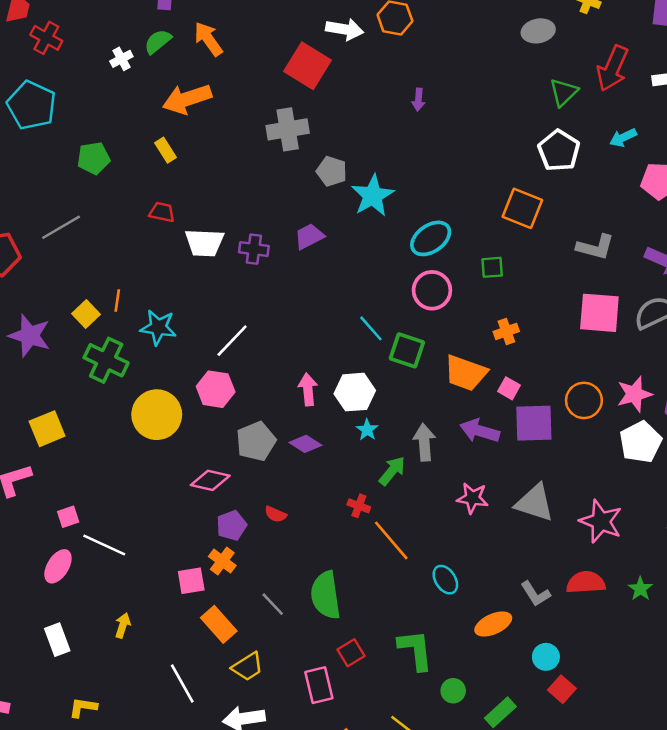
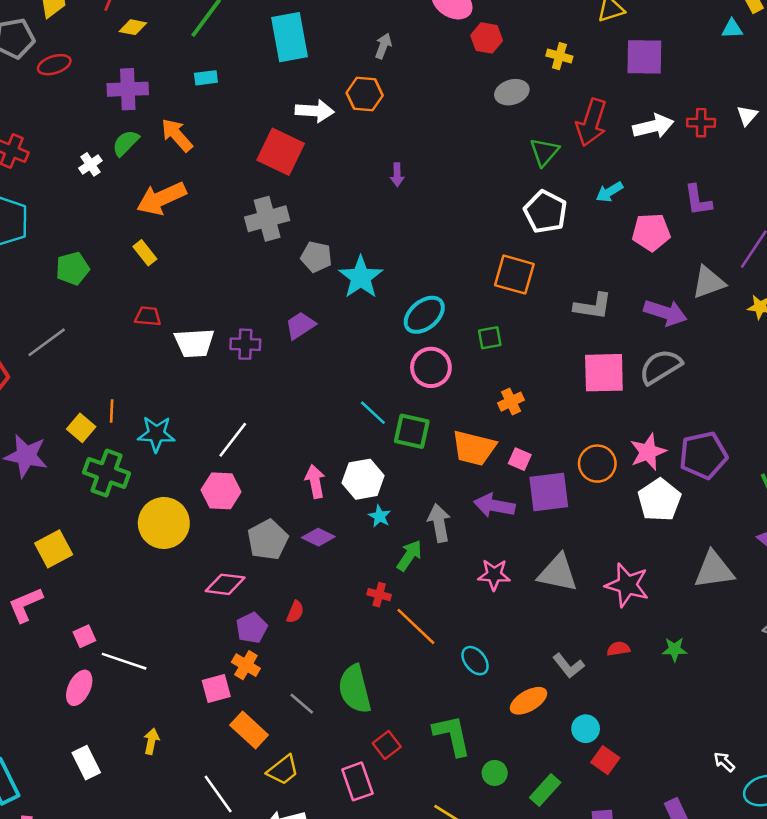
red semicircle: (276, 514) -> (295, 612), turned -85
red semicircle: (586, 583) -> (618, 649), size x0.6
green star: (640, 589) -> (675, 649), turned -30

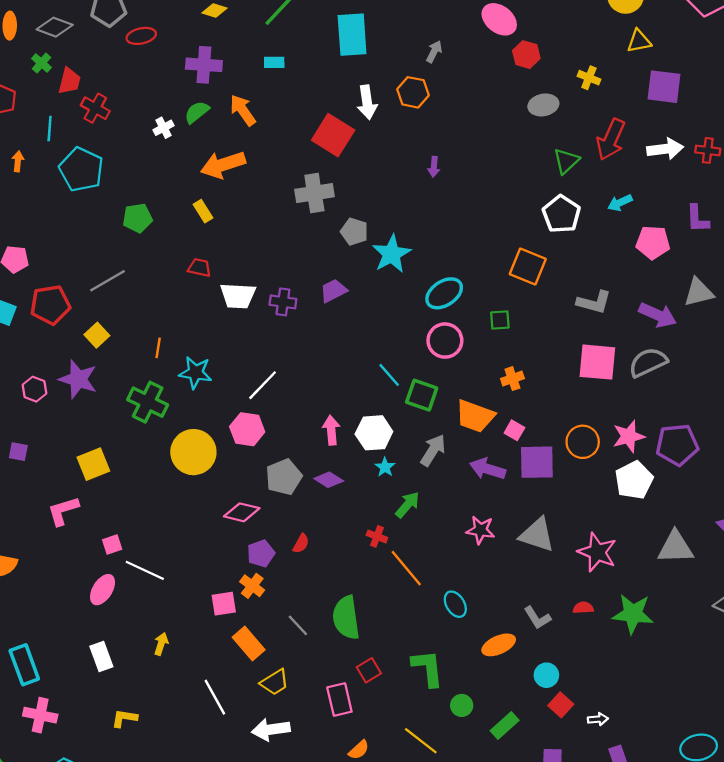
white arrow: (315, 111) -> (367, 102), turned 72
yellow square: (81, 428) -> (97, 335), moved
gray arrow: (439, 523) -> (433, 450), moved, turned 36
green star: (675, 649) -> (633, 614), size x1.8
white arrow: (724, 762) -> (598, 719), moved, turned 126

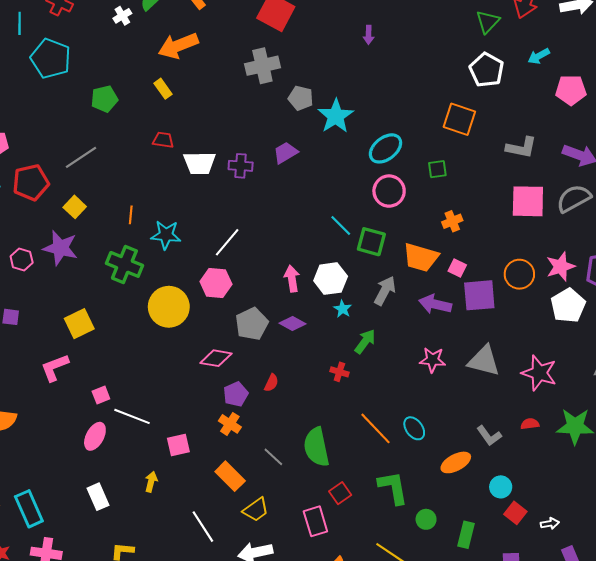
orange line: (406, 568) -> (376, 428), moved
pink square: (224, 604) -> (178, 445), moved
green rectangle: (505, 725) -> (466, 535), turned -30

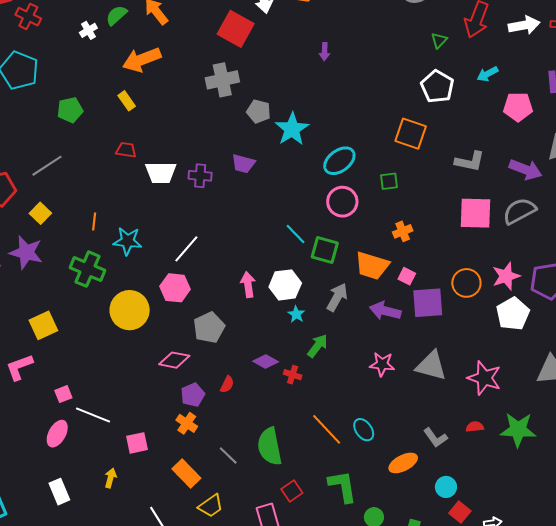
green triangle: (488, 22) -> (439, 40), size x0.7
purple trapezoid: (285, 153) -> (243, 164), turned -135
purple diamond: (293, 324) -> (266, 362), moved

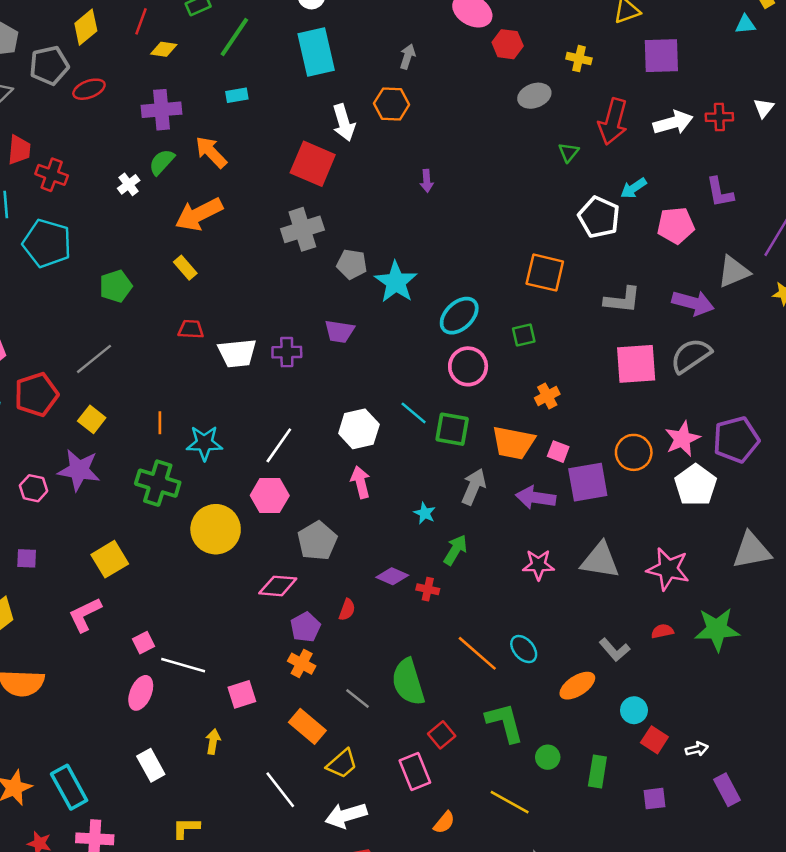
white pentagon: (437, 87) -> (599, 217), moved
white hexagon: (285, 285) -> (359, 429), moved

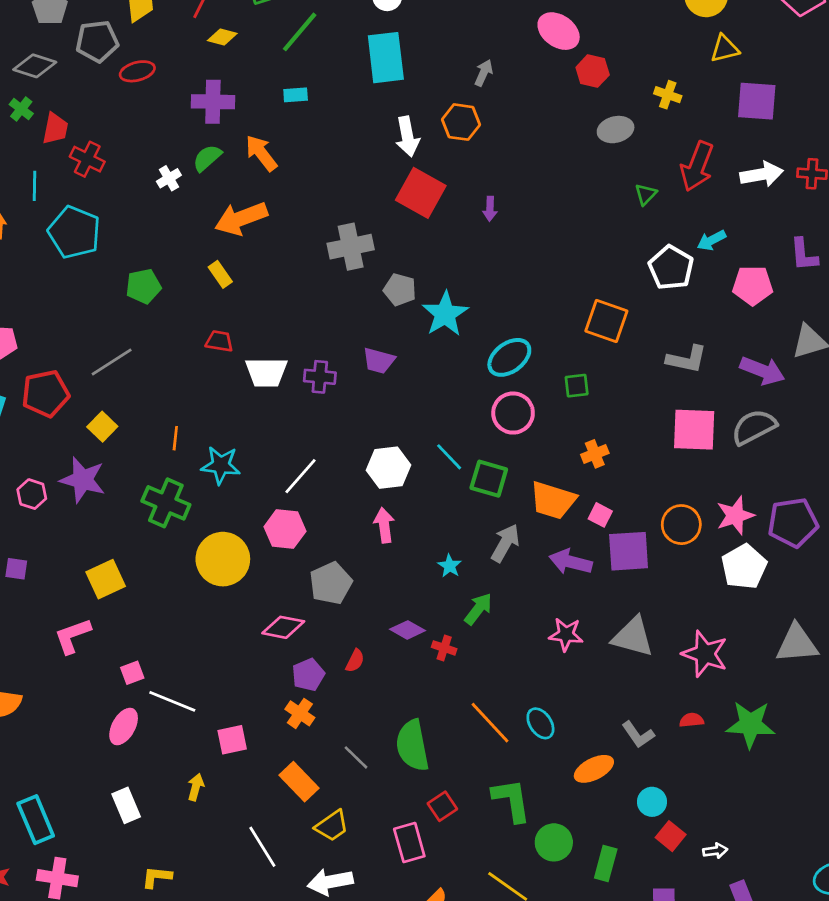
red square: (313, 164) -> (421, 193), moved
green circle: (548, 757) -> (554, 842), size x1.4

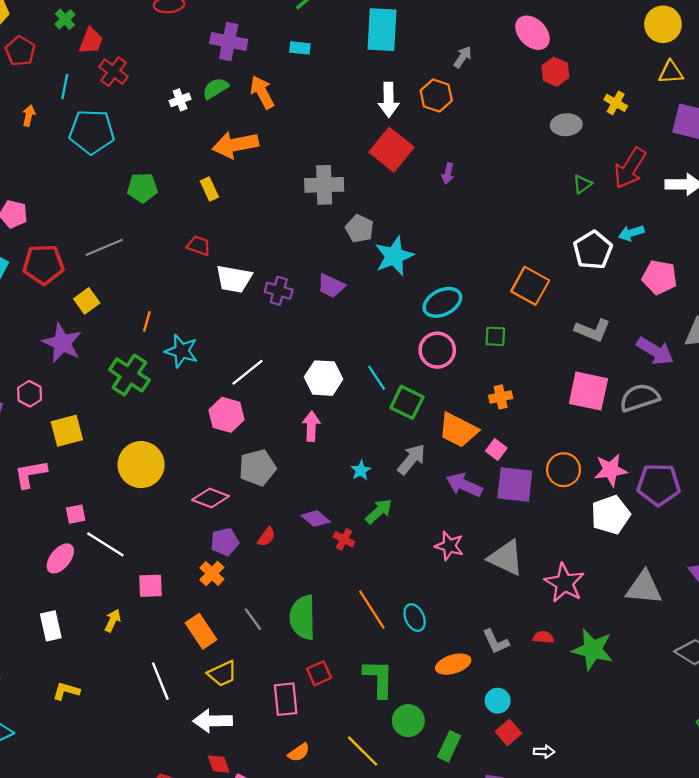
cyan pentagon: (74, 232) -> (92, 132), turned -30
pink hexagon: (32, 494) -> (30, 394), moved
yellow circle: (223, 559) -> (141, 465), moved

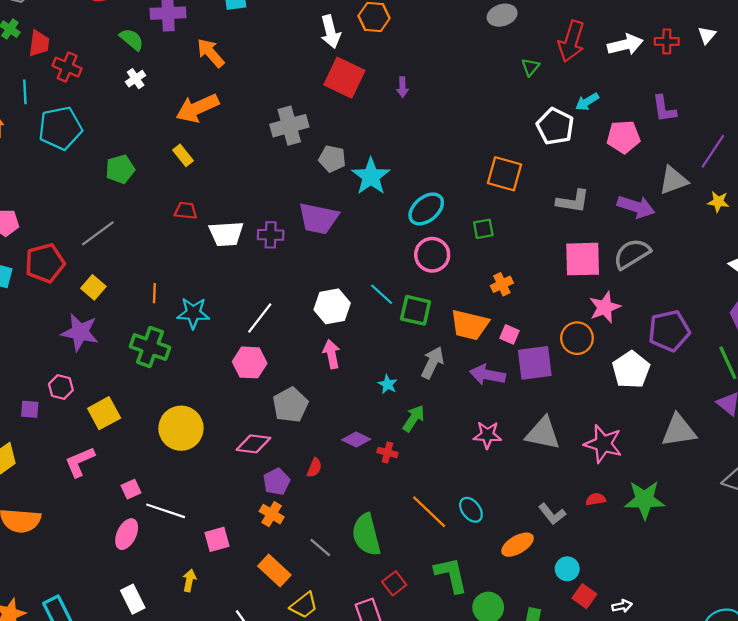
green semicircle: (215, 88) -> (132, 39), moved, turned 85
purple trapezoid: (331, 286) -> (318, 218), size x1.5
pink star: (611, 470) -> (605, 307), moved

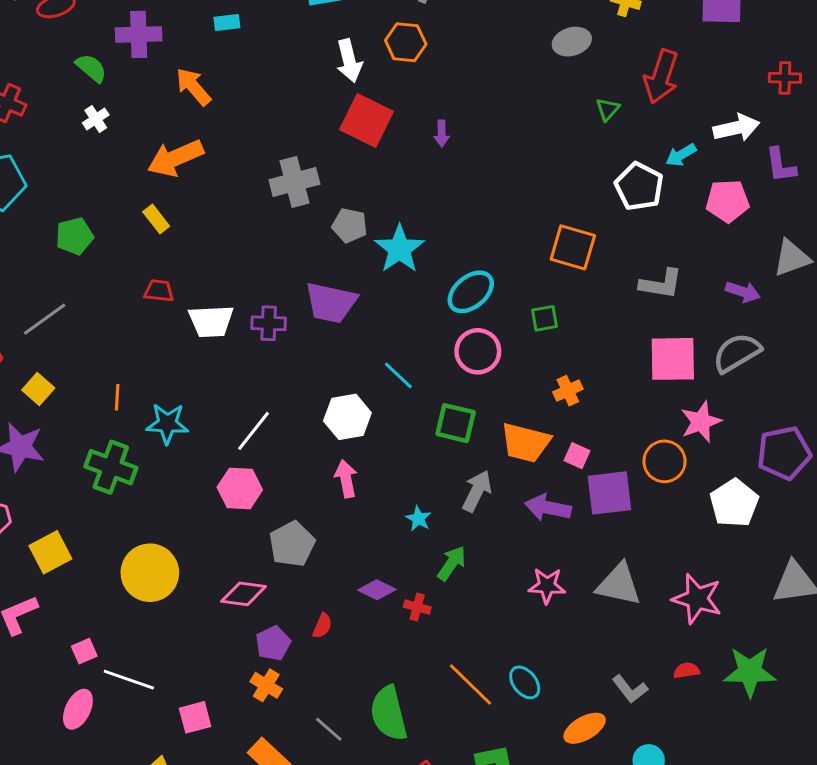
white arrow: (625, 45) -> (736, 128), moved
purple arrow: (636, 207) -> (743, 292), size x0.7
cyan line: (382, 294) -> (398, 375), moved

